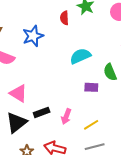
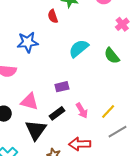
blue star: (33, 36) -> (28, 42), turned 30
purple rectangle: (91, 87) -> (62, 87), moved
pink arrow: (66, 117) -> (82, 111), turned -35

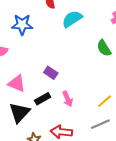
cyan semicircle: (79, 48) -> (72, 19), moved
purple rectangle: (62, 87) -> (51, 73), turned 40
yellow line: (108, 112) -> (105, 101), moved

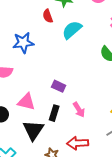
black rectangle: (43, 99) -> (54, 113), turned -35

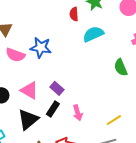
blue star: (23, 43) -> (41, 48), moved
purple rectangle: (59, 86) -> (57, 88), moved

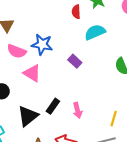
purple rectangle: (57, 88) -> (75, 61), moved
pink triangle: (29, 90) -> (32, 73), moved
yellow line: (114, 120) -> (114, 119), turned -42

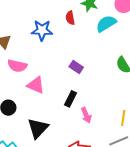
cyan semicircle: (95, 32) -> (106, 24), moved
blue star: (42, 44) -> (42, 30), moved
black rectangle: (53, 106) -> (71, 99), moved

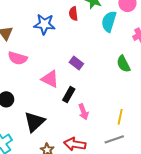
cyan semicircle: (106, 24) -> (109, 22), turned -45
pink triangle: (36, 85) -> (50, 79), moved

